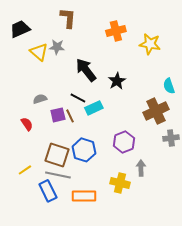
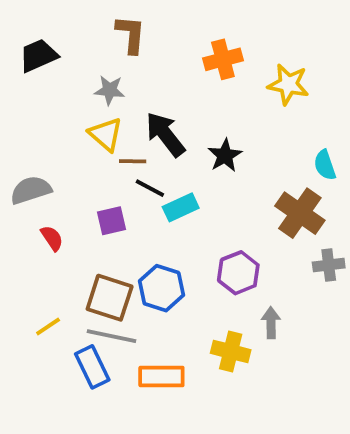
yellow triangle: (39, 52) -> (106, 134), moved
gray semicircle: (40, 99) -> (31, 190), moved, size x1.5
brown cross: (156, 111) -> (300, 213), turned -30
brown line: (70, 116) -> (133, 161), moved, turned -64

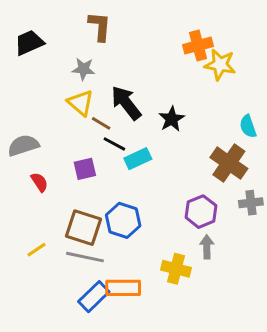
orange cross: (223, 59) -> (198, 46), moved
brown line: (133, 161) -> (101, 123), turned 30
purple hexagon: (238, 273) -> (201, 212), moved
blue rectangle: (92, 367) -> (94, 297), moved, turned 72

